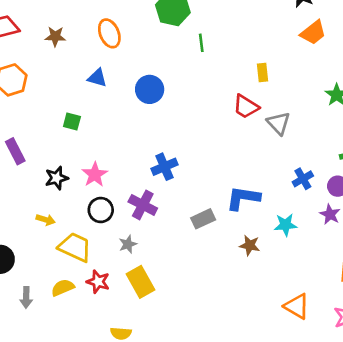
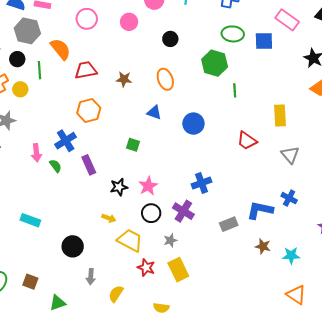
yellow rectangle: (262, 73) -> (280, 115), size x1.5
red trapezoid: (246, 107) -> (247, 141), moved
blue cross: (303, 179) -> (289, 198), moved, turned -35
cyan star: (286, 225) -> (291, 255), moved
yellow semicircle: (63, 288) -> (116, 294), moved, turned -36

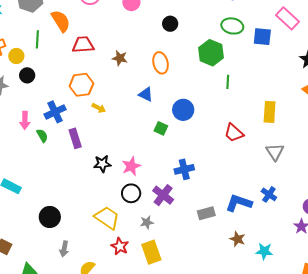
black circle: (17, 59) -> (27, 75), moved
green square: (133, 145) -> (161, 128), moved
yellow arrow: (109, 218) -> (99, 108), moved

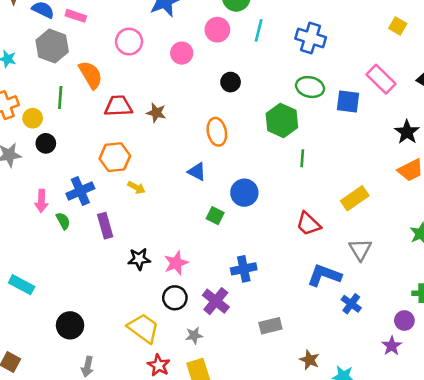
brown star: (120, 58) -> (156, 113), moved
yellow rectangle: (270, 112) -> (355, 198), turned 50
blue L-shape: (239, 203) -> (324, 275), moved

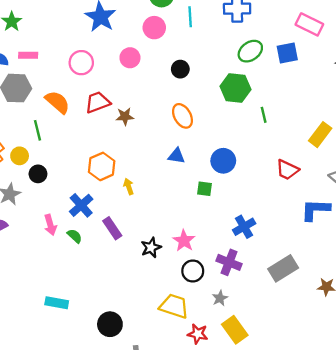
green ellipse: (310, 87) -> (250, 51), turned -30
red trapezoid: (118, 106) -> (98, 102), moved
yellow arrow: (136, 187) -> (129, 187), turned -119
gray rectangle: (270, 326) -> (283, 268), size x1.4

